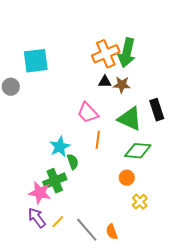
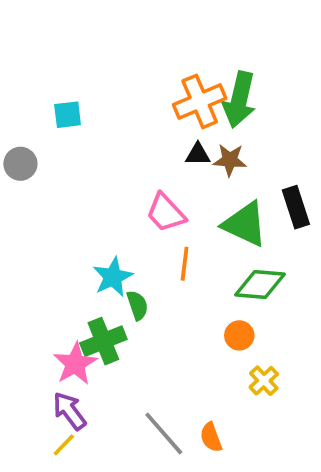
cyan square: (36, 61) -> (68, 115), size x0.6
pink star: (40, 193) -> (75, 364), turned 30
yellow line: (58, 222) -> (64, 445), moved

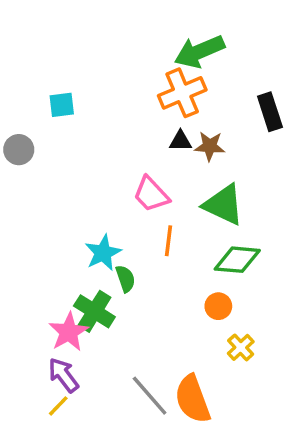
green arrow: (239, 100) -> (199, 52), moved, turned 54
black rectangle: (296, 207) -> (270, 112), moved
green cross: (103, 341) -> (94, 311), turned -36
orange semicircle: (211, 437) -> (193, 399), size x1.8

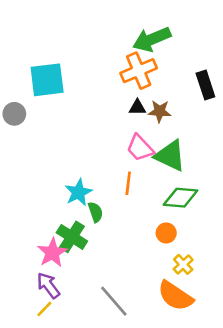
cyan square: (62, 105) -> (47, 80), size x1.8
pink trapezoid: (151, 194) -> (140, 148), moved
orange semicircle: (193, 399) -> (175, 296), moved, turned -36

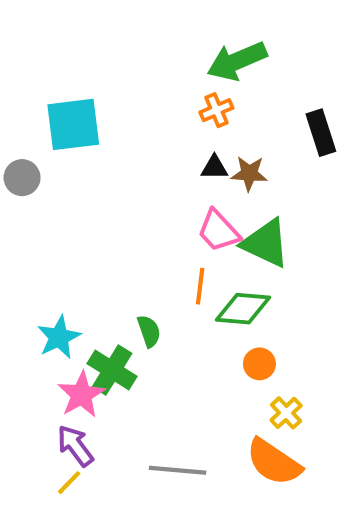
orange cross: (139, 71) -> (216, 110), size x0.6
cyan star: (78, 192) -> (59, 337), moved
green diamond: (181, 198) -> (243, 309), moved
gray line: (114, 301) -> (178, 470), turned -44

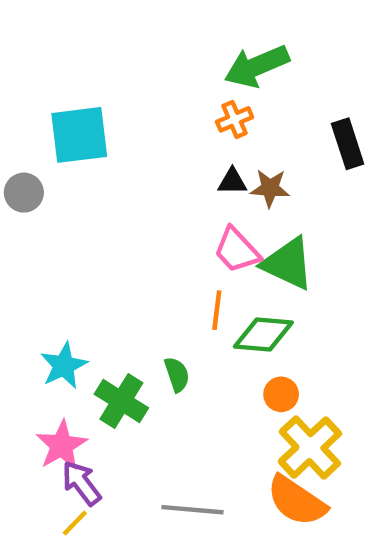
green semicircle: (149, 331) -> (177, 374), moved
pink star: (81, 395) -> (62, 445), moved
yellow cross: (286, 413) -> (310, 448), size x1.8

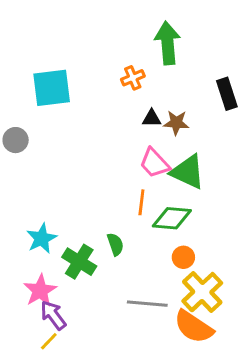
green arrow: (257, 66) -> (168, 43), turned 108
orange cross: (235, 119) -> (133, 78), moved
gray circle: (24, 193) -> (16, 140), moved
gray line: (192, 510) -> (147, 304), moved

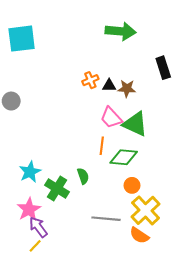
green arrow: (168, 43) -> (121, 31), turned 100
orange cross: (133, 78) -> (90, 80), moved
cyan square: (52, 88) -> (22, 39), moved
orange semicircle: (194, 327) -> (139, 235), size x0.7

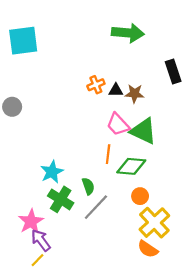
cyan star: (30, 172) -> (52, 172), moved
gray line: (106, 219) -> (96, 207), moved, turned -52

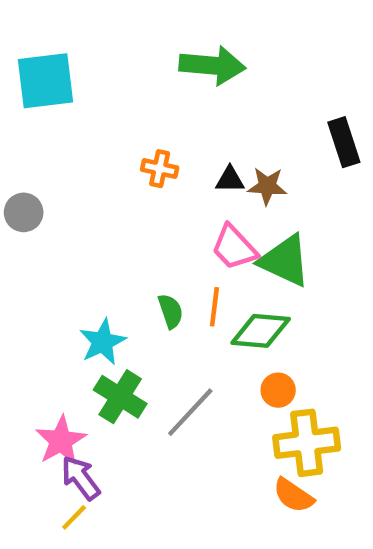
green arrow: (128, 33) -> (212, 65), moved
orange cross: (96, 85) -> (160, 169), moved, turned 35
green semicircle: (88, 186) -> (171, 311), moved
yellow cross: (154, 223) -> (307, 443), turned 36

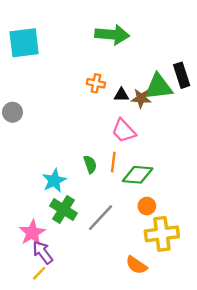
orange cross: (160, 169) -> (96, 83), moved
green triangle: (285, 261) -> (158, 87), moved, turned -32
orange semicircle: (293, 495) -> (136, 265), moved

